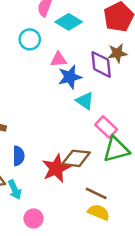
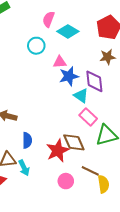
purple diamond: (101, 64) -> (94, 81), moved
pink rectangle: (106, 127) -> (88, 117), moved
brown diamond: (76, 158) -> (74, 142), turned 60
yellow semicircle: (99, 212) -> (103, 184), moved, turned 60
pink circle: (34, 218) -> (66, 181), moved

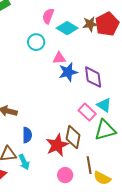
brown star: (108, 57) -> (90, 24), moved
cyan triangle: (81, 96) -> (104, 105), moved
brown diamond: (74, 142) -> (73, 137), turned 35
brown line: (90, 171) -> (89, 165), turned 54
yellow semicircle: (103, 184) -> (102, 178), turned 126

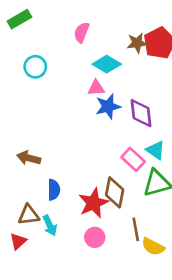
cyan diamond: (67, 28) -> (107, 64), moved
cyan circle: (36, 42) -> (35, 67), moved
pink circle: (65, 175) -> (95, 237), moved

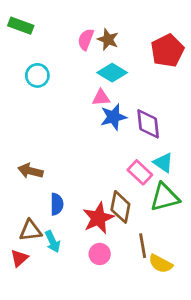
green rectangle: (19, 19) -> (21, 26), turned 50
brown star: (137, 43) -> (108, 39), moved, turned 30

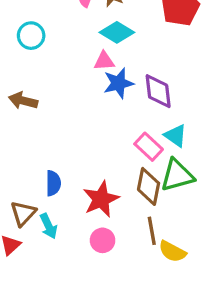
brown arrow: (30, 171) -> (23, 101), moved
brown diamond: (120, 207) -> (149, 186), moved
brown triangle: (30, 230) -> (23, 213), turned -40

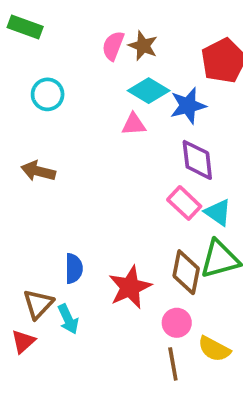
blue star: (118, 83) -> (188, 106), moved
pink rectangle: (149, 147) -> (184, 203), moved
brown line: (152, 231) -> (173, 364), moved
pink circle: (103, 240) -> (177, 323), moved

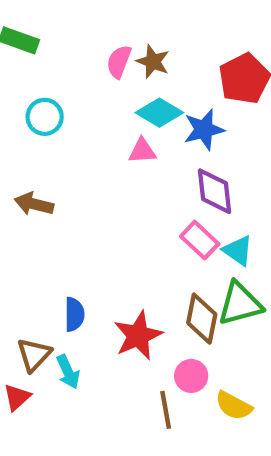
brown line: (173, 364) -> (166, 410), moved

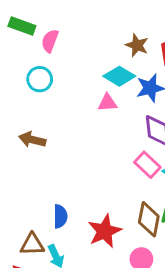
pink semicircle: (119, 62) -> (50, 41), moved
brown star: (153, 62) -> (137, 45), moved
brown triangle: (34, 355) -> (32, 244), turned 45

